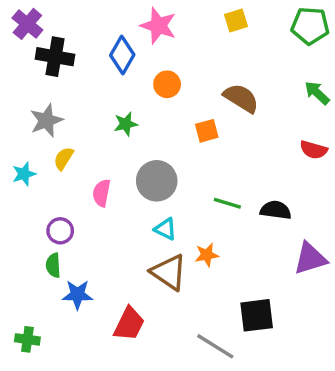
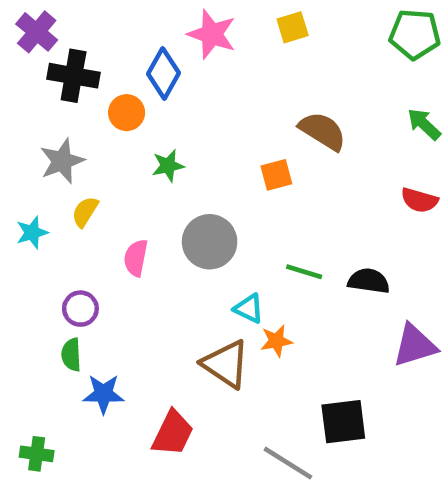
yellow square: (236, 20) -> (293, 27), moved
orange circle: (167, 84) -> (127, 113), moved
cyan triangle: (165, 229) -> (249, 309), moved

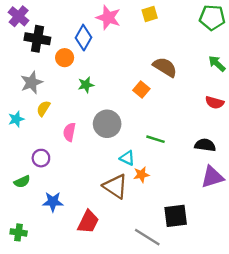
orange square: (276, 175) -> (141, 90), turned -35
black semicircle: (369, 281) -> (205, 145), moved
green semicircle: (71, 355) -> (22, 182), moved, turned -112

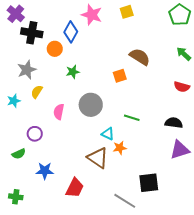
green pentagon: (212, 18) -> (180, 15), turned 30
orange square: (141, 90) -> (120, 76), turned 32

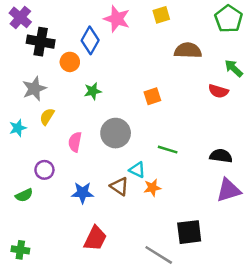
brown semicircle: (140, 57) -> (188, 51), moved, turned -30
red semicircle: (182, 87) -> (218, 91), moved
brown triangle: (98, 158) -> (119, 186), moved, size x0.7
blue star: (45, 171) -> (83, 193), moved

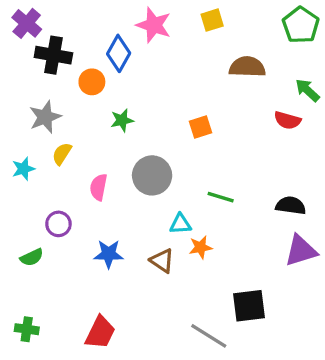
cyan triangle: (137, 170) -> (180, 224), turned -30
brown triangle: (119, 186) -> (162, 261), moved
red trapezoid: (95, 238) -> (100, 333), moved

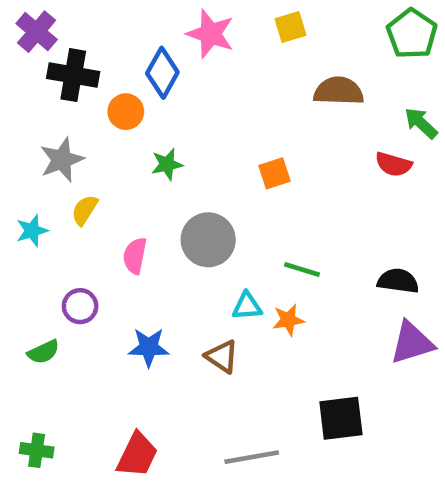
orange star: (200, 247) -> (288, 320), moved
gray line: (209, 336) -> (252, 457), moved, turned -42

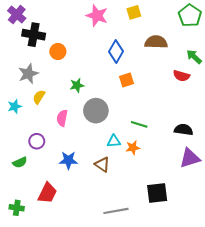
blue diamond: (162, 73) -> (116, 51), moved
green star: (167, 164) -> (77, 85), moved
red trapezoid: (137, 455) -> (47, 193), moved

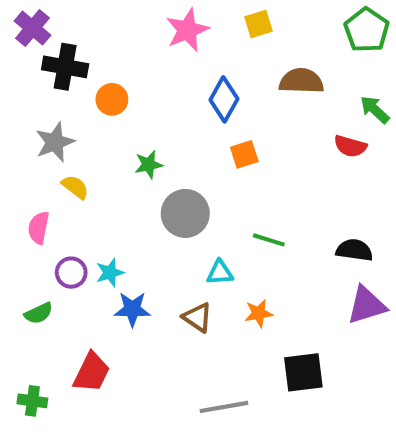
pink star: (97, 16) -> (187, 30), turned 30
yellow semicircle: (39, 97) -> (75, 187), turned 96
cyan star: (15, 106) -> (110, 273), moved
pink semicircle: (62, 118) -> (39, 228), moved
orange star: (133, 148) -> (259, 313), moved

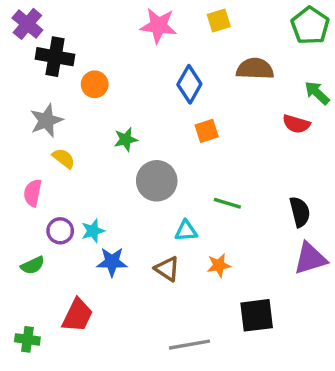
pink star: (187, 30) -> (158, 26), turned 30
black semicircle: (354, 250) -> (300, 212), turned 68

